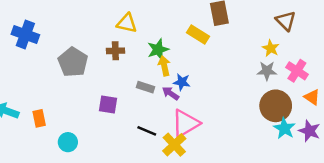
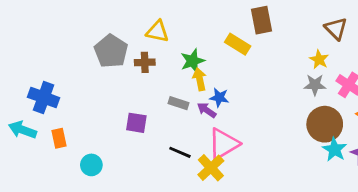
blue cross: (25, 34) -> (44, 97), moved
gray pentagon: (73, 62) -> (111, 51), moved

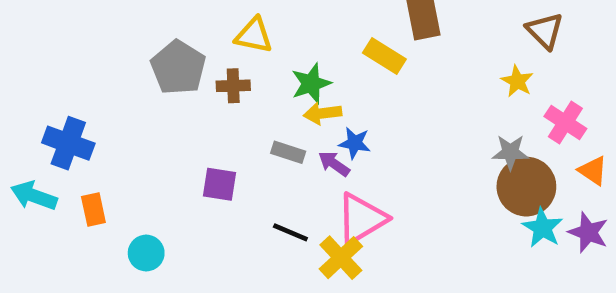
yellow arrow: (200, 79) -> (323, 113), turned -85
gray star: (315, 85) -> (510, 152), moved

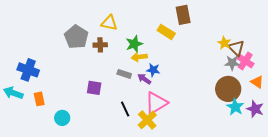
brown triangle: (545, 31) -> (236, 48), moved
gray star: (510, 152) -> (232, 63), moved
black line: (290, 232) -> (125, 109), turned 42

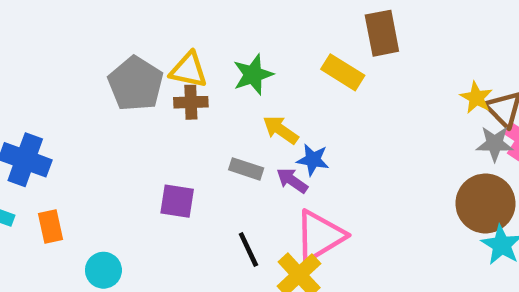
yellow triangle: (109, 23) -> (189, 70), moved
green star: (134, 44) -> (253, 75), moved
yellow arrow: (139, 57) -> (281, 130), turned 42

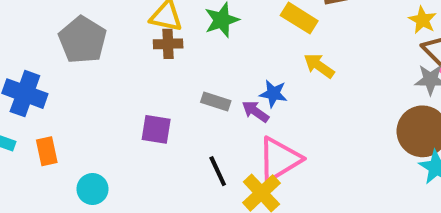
gray pentagon: (136, 84) -> (83, 40), moved
yellow star: (476, 98) -> (422, 20), moved
yellow arrow: (281, 130) -> (319, 66), moved

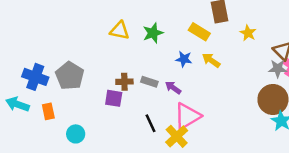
yellow star: (422, 20) -> (248, 33), moved
gray pentagon: (83, 40) -> (70, 76), moved
brown cross: (168, 44) -> (124, 82), moved
blue star: (273, 94) -> (184, 59), moved

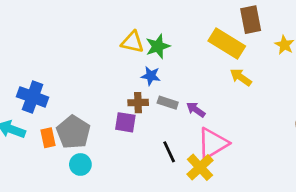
yellow rectangle: (199, 32) -> (227, 43), size x1.4
green star: (153, 33) -> (158, 46), moved
blue star: (184, 59) -> (151, 76), moved
gray pentagon: (70, 76) -> (73, 132), moved

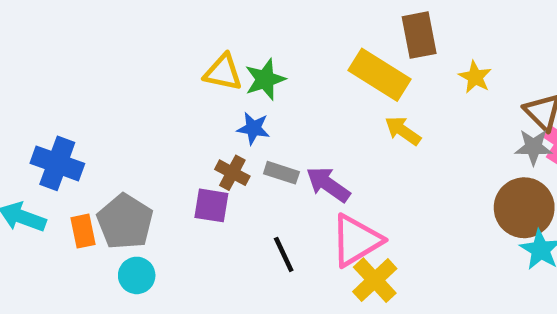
brown cross: (138, 103) -> (232, 173), turned 30
purple arrow: (196, 110) -> (328, 184), size x1.4
yellow cross: (200, 167) -> (375, 280), moved

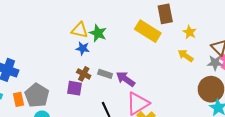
green star: (265, 79) -> (98, 33), turned -30
blue star: (253, 128) -> (83, 48), moved
yellow arrow: (403, 131) -> (186, 56), moved

